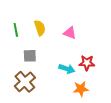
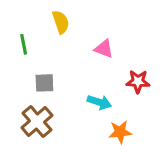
yellow semicircle: (40, 28) -> (61, 22), moved
red star: (87, 63) -> (138, 81), moved

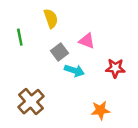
gray square: (44, 83) -> (60, 52), moved, turned -35
cyan arrow: (99, 102) -> (74, 71), moved

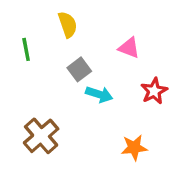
pink triangle: (87, 41) -> (129, 48), moved
red star: (115, 68) -> (154, 91), turned -30

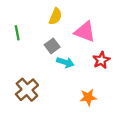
yellow semicircle: (68, 25) -> (55, 16), moved, turned 42
pink triangle: (129, 48) -> (85, 32), size x1.5

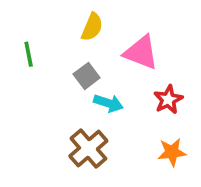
brown cross: (27, 90) -> (88, 148), moved
orange star: (88, 97) -> (172, 152), moved

